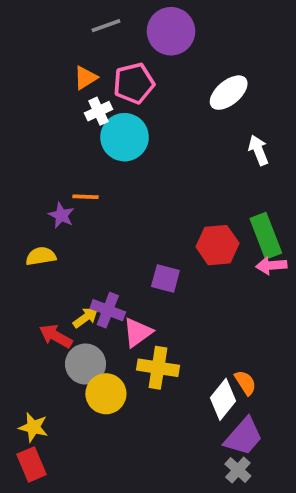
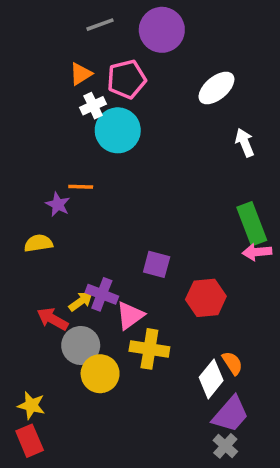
red hexagon: (217, 245) -> (206, 298), moved

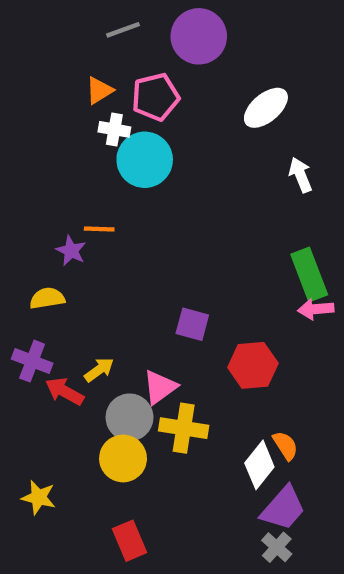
white cross: (93, 106) -> (114, 129), turned 35
purple cross: (102, 294) -> (32, 361), moved
gray circle: (81, 345) -> (130, 417), moved
red rectangle: (30, 441) -> (130, 541), moved

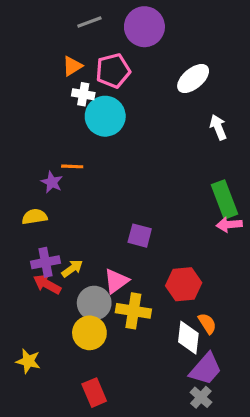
purple cross: (32, 361) -> (46, 262), moved, turned -32
red hexagon: (253, 365) -> (184, 284), moved
white diamond: (259, 465) -> (188, 338), turned -32

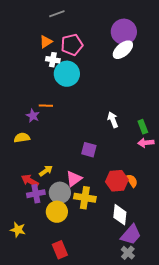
purple circle: (144, 27) -> (124, 32), moved
white arrow: (218, 127) -> (113, 120), moved
green rectangle: (224, 199) -> (143, 127), size x0.6
purple cross: (46, 262) -> (36, 194), moved
orange semicircle: (207, 323) -> (132, 181), moved

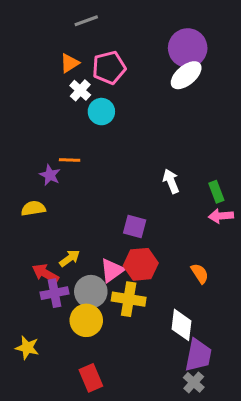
white cross: (53, 60) -> (80, 90), turned 32
cyan circle: (67, 74) -> (101, 112), size x0.7
red hexagon: (117, 181) -> (141, 264), moved
purple trapezoid: (131, 235) -> (198, 355), turned -30

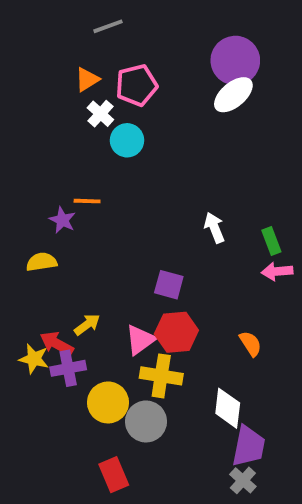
gray circle: (91, 292) -> (146, 421), moved
yellow star: (27, 348) -> (34, 359), moved

